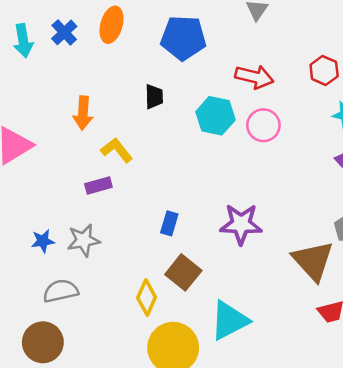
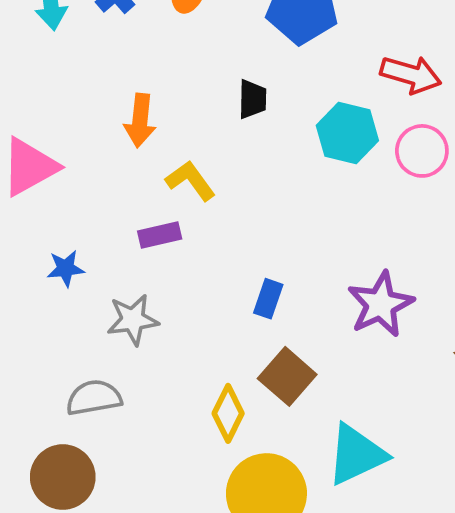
purple star: (241, 224) -> (381, 304), turned -30
blue star: (43, 241) -> (66, 268), moved

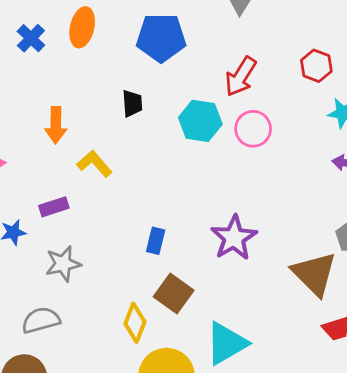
red arrow: (411, 75) -> (241, 77), turned 111
purple rectangle: (160, 235) -> (54, 207), moved

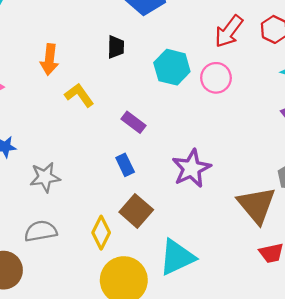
red arrow: (241, 77) -> (229, 31), moved
purple rectangle: (54, 207) -> (134, 122), moved, turned 50
blue rectangle: (156, 241) -> (125, 165), turned -45
gray semicircle: (41, 320) -> (41, 231), moved

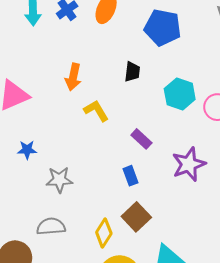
purple star: (191, 168) -> (189, 164), moved

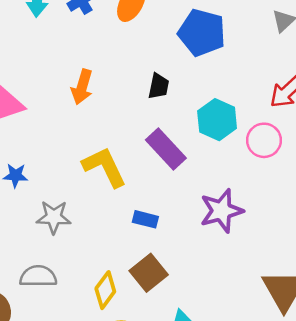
yellow L-shape: (96, 111) -> (104, 167), moved, size x1.4
purple rectangle: (141, 139) -> (166, 149), moved, size x1.5
blue rectangle: (130, 176) -> (145, 219), turned -60

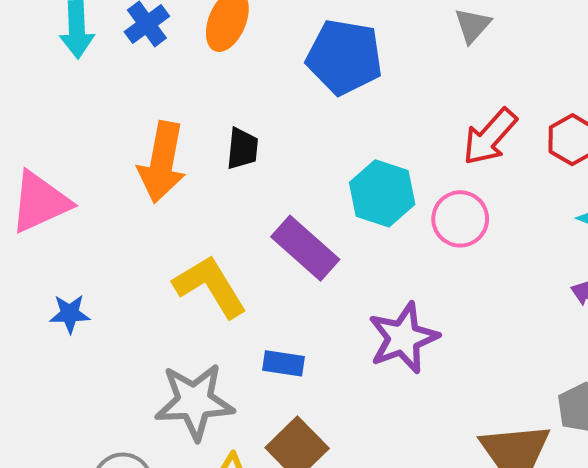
black trapezoid: (159, 86) -> (242, 149), moved
orange arrow: (82, 87) -> (162, 162), size x1.4
gray star: (54, 217) -> (195, 402), moved, size x1.4

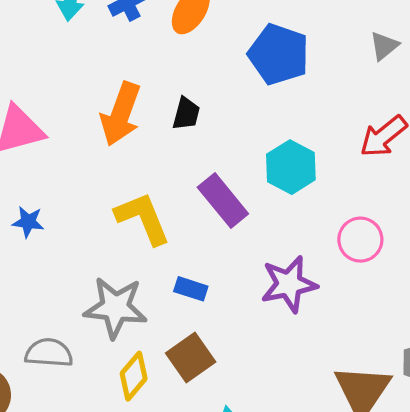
pink circle: (460, 219) -> (360, 240), moved

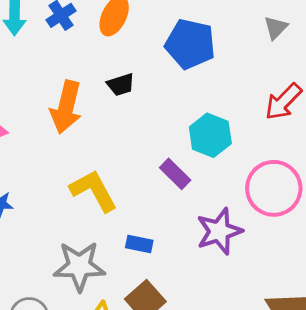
black trapezoid: (186, 114) -> (121, 85), moved, turned 64
purple rectangle: (223, 201) -> (175, 174), moved, size x0.7
pink circle: (360, 240) -> (274, 188), size x1.5

